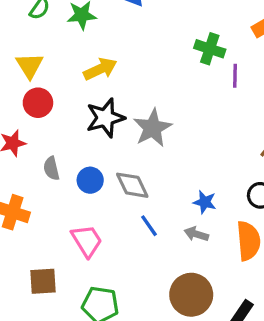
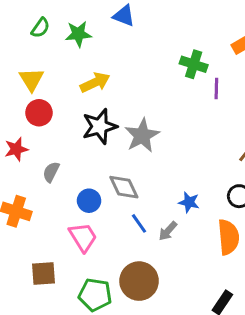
gray semicircle: (51, 168) -> (51, 172), turned 40
blue circle: (90, 180) -> (89, 201), moved
gray arrow: (196, 234) -> (168, 231), moved, turned -65
brown circle: (191, 295) -> (139, 281), moved

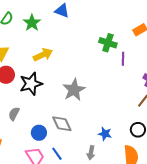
green star: (78, 34) -> (32, 23), turned -30
black star: (100, 126) -> (31, 84), moved
blue line: (139, 223) -> (57, 154), moved
gray arrow: (168, 231) -> (91, 153), turned -32

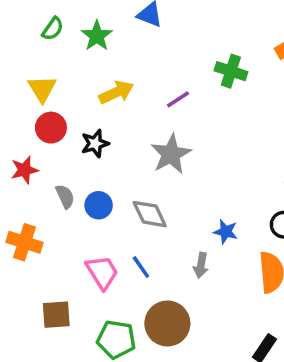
purple line: (123, 59) -> (178, 99), moved, turned 56
black star: (31, 84) -> (95, 143), size x0.7
gray semicircle: (14, 114) -> (65, 196), turned 128
blue circle: (39, 133) -> (99, 205), moved

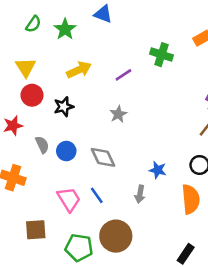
gray star: (171, 154) -> (118, 114), size x0.6

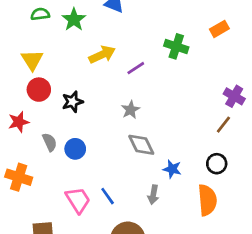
green semicircle: (33, 24) -> (40, 14), turned -132
yellow arrow: (79, 70) -> (102, 55), moved
gray diamond: (103, 157) -> (141, 145), moved

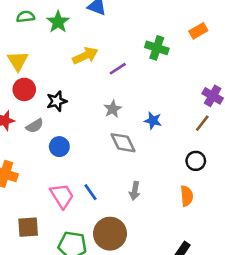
gray semicircle: (50, 142) -> (35, 126), moved, turned 84
blue star: (172, 169) -> (153, 121), moved
orange semicircle: (207, 200) -> (187, 196), size x0.7

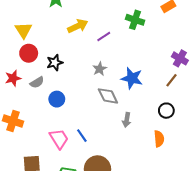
blue star: (153, 121) -> (132, 78), size x1.5
gray arrow: (135, 191) -> (127, 120), moved

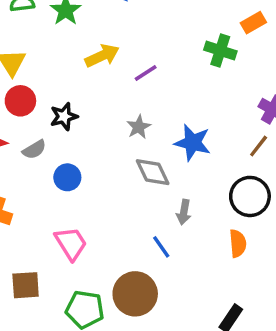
green cross: (135, 20) -> (220, 50), moved
black circle: (166, 111) -> (250, 196), size x1.5
blue line: (82, 136) -> (161, 247), moved

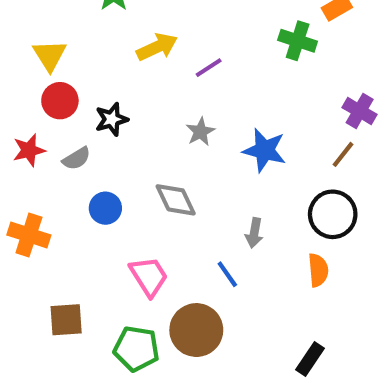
gray diamond: (153, 172) -> (176, 200), moved
blue circle: (67, 177) -> (105, 208), moved
pink trapezoid: (71, 243) -> (149, 276), moved

